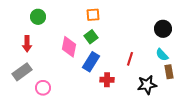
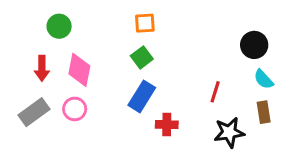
pink diamond: (69, 47) -> (79, 70), moved
cyan semicircle: (162, 55) -> (264, 79), moved
red line: (130, 59) -> (215, 92), moved
pink circle: (43, 88) -> (75, 109), moved

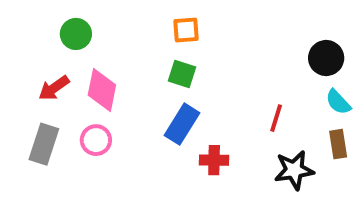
green square: (142, 57) -> (182, 74), turned -35
red arrow: (42, 68) -> (54, 88), turned 55
gray rectangle: (34, 112) -> (44, 144), turned -36

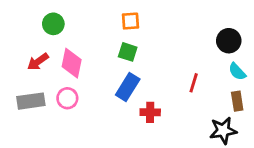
gray rectangle: (44, 144) -> (31, 101), turned 64
black star: (294, 170) -> (223, 131), moved

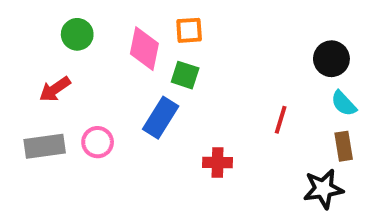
pink diamond: (72, 63) -> (144, 49), moved
blue rectangle: (128, 87) -> (161, 118), moved

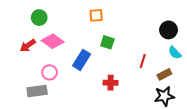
pink diamond: (144, 49) -> (53, 41), moved, turned -65
green square: (185, 75) -> (107, 42), moved
gray rectangle: (45, 146) -> (37, 91), moved
brown rectangle: (344, 146) -> (164, 74), moved, turned 72

